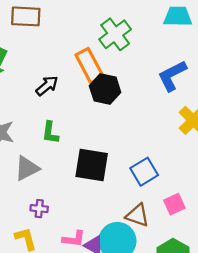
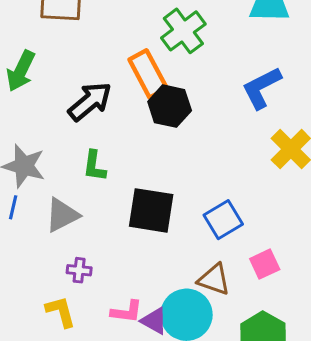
black arrow: (47, 86) -> (90, 102), size x1.4

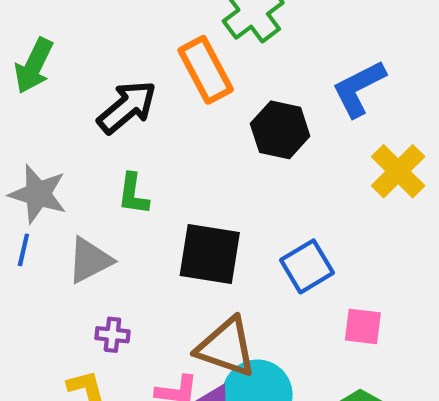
black hexagon: (170, 106) -> (280, 130), moved
pink square: (265, 264) -> (363, 326), turned 32
brown triangle: (214, 279) -> (226, 347), moved, size x1.4

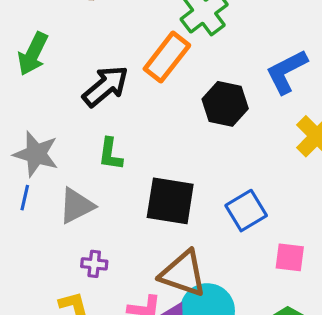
orange rectangle: (206, 70) -> (167, 57), turned 66

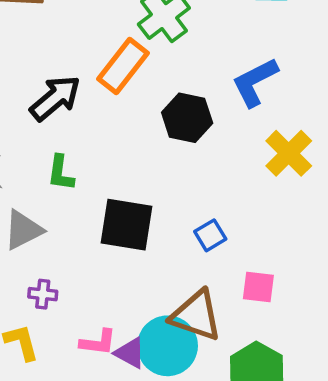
blue square: (246, 211) -> (210, 235), size x0.7
brown triangle: (183, 274) -> (196, 316), moved

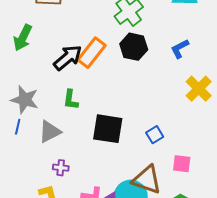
orange rectangle: (123, 66) -> (92, 53), moved
blue L-shape: (255, 82) -> (180, 49), size x0.7
black hexagon: (187, 118) -> (134, 47), moved

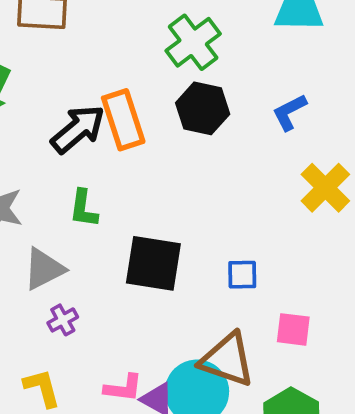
orange rectangle: (92, 53) -> (123, 120), turned -56
blue square: (155, 135) -> (242, 275), turned 30
purple cross: (61, 168) -> (63, 320), moved, turned -35

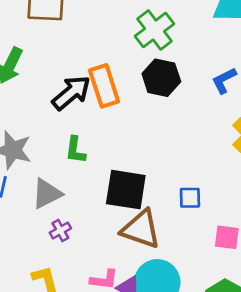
brown triangle: (227, 360) -> (141, 229), moved

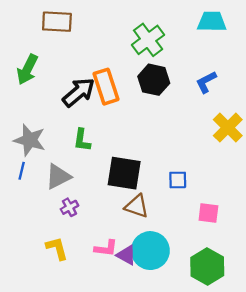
brown triangle: (141, 229) -> (137, 206), size x0.7

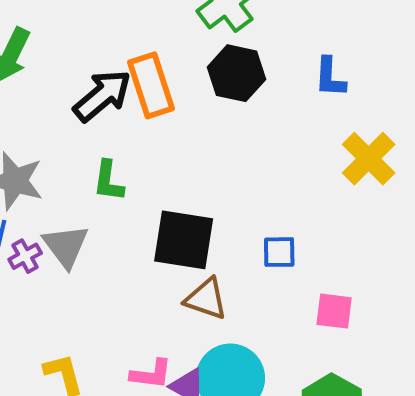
blue L-shape: (206, 82) -> (330, 77), turned -60
gray triangle: (58, 177) -> (66, 246), turned -40
purple cross: (69, 207) -> (25, 256), moved

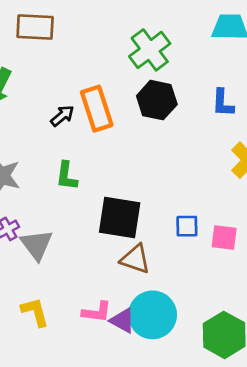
black arrow: (102, 96) -> (62, 116), size x0.6
gray triangle: (66, 246) -> (37, 245), moved
pink square: (334, 311) -> (224, 238), moved

